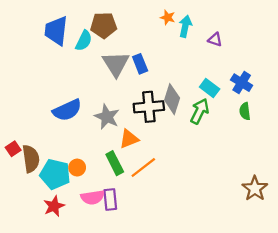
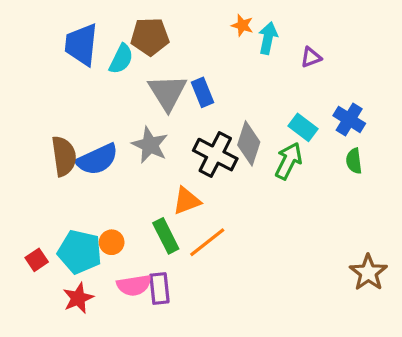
purple triangle: (215, 40) -> (311, 57), turned -40
black cross: (149, 107) -> (215, 155), turned 32
gray star: (107, 117) -> (150, 145), moved
red square: (13, 149) -> (37, 260), moved
brown semicircle: (31, 159) -> (64, 156), moved

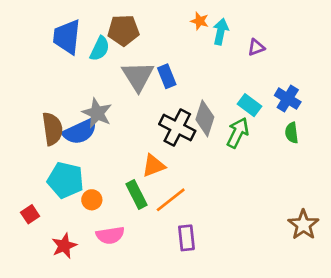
gray star: (150, 145) -> (97, 113), moved
cyan pentagon: (80, 252) -> (66, 180), moved
purple rectangle: (159, 288) -> (186, 238), moved

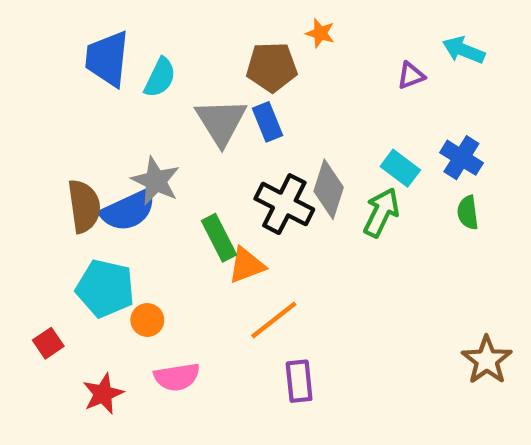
brown pentagon: (123, 30) -> (272, 67), moved
cyan arrow: (221, 32) -> (464, 50), moved, turned -80
green rectangle: (137, 195) -> (219, 238), moved

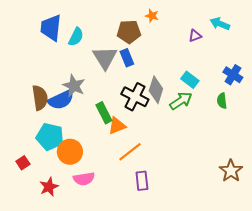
blue cross: (461, 158) -> (233, 75), moved
green arrow: (381, 212) -> (181, 101), turned 30
orange circle: (147, 320) -> (70, 152), size x1.6

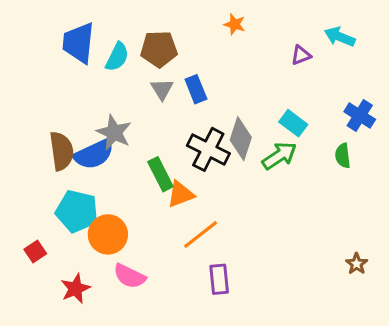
brown pentagon: (129, 32) -> (159, 49), moved
gray triangle: (105, 58) -> (162, 89), size x0.6
brown star: (231, 171) -> (357, 264), size x0.6
pink semicircle: (84, 179) -> (130, 276), turned 35

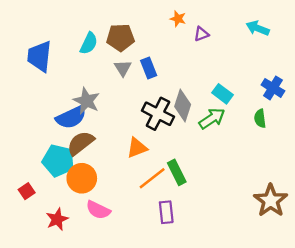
blue trapezoid: (79, 43) -> (40, 56), moved
purple triangle: (301, 55) -> (201, 34), moved
brown semicircle: (62, 151) -> (81, 143), moved, turned -120
green rectangle: (160, 174) -> (177, 172), moved
brown star: (357, 264) -> (271, 201), size x2.0

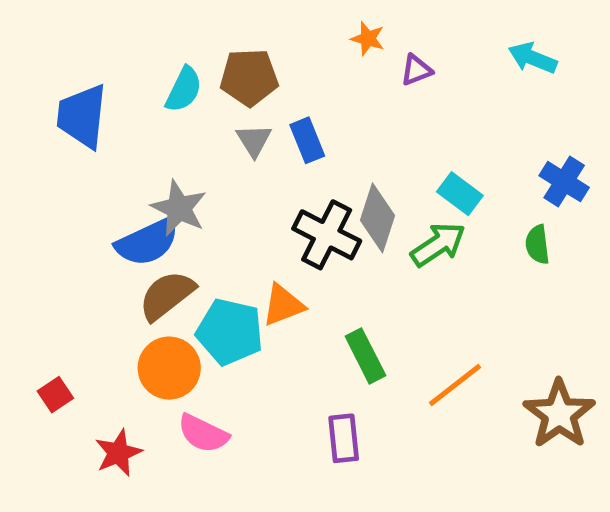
cyan pentagon: (58, 161) -> (230, 332), moved
orange line: (152, 178) -> (455, 385), moved

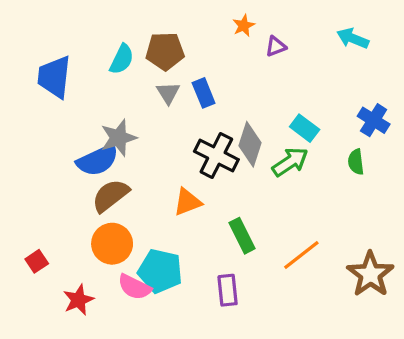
orange star: (368, 39) -> (244, 26), turned 30
gray star: (179, 208) -> (118, 138), turned 30
cyan pentagon: (230, 332) -> (160, 271), moved

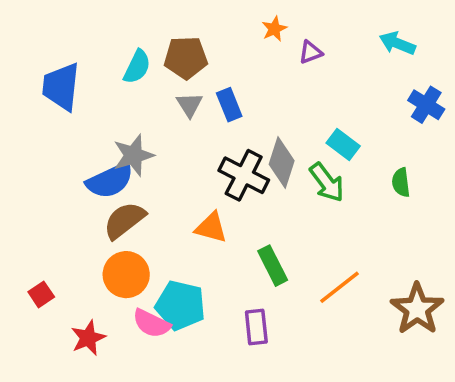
blue cross: (374, 120) -> (426, 105), moved
green arrow: (290, 162) -> (327, 182), turned 87
orange triangle: (187, 202) -> (211, 228), turned 36

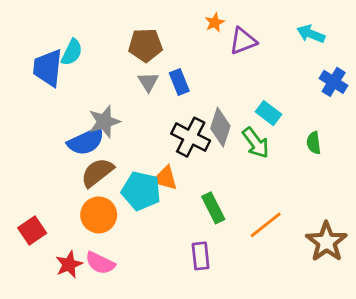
purple triangle: (311, 52) -> (243, 41), size x1.5
cyan semicircle: (137, 67) -> (72, 52), moved
red square: (41, 294) -> (32, 230), size x1.4
cyan pentagon: (180, 305) -> (141, 191), moved
pink semicircle: (151, 323) -> (100, 263), moved

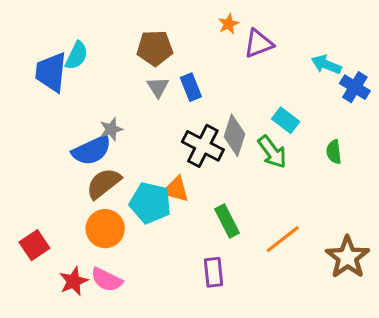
cyan arrow: (311, 34) -> (326, 65), moved
gray star: (104, 122) -> (111, 129), size x0.7

